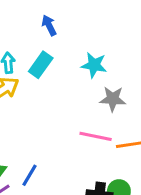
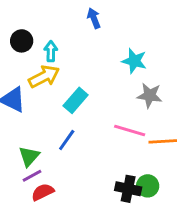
cyan rectangle: (41, 65) -> (76, 100), moved
blue line: (29, 175) -> (67, 140), moved

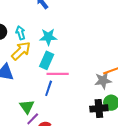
cyan star: (134, 61) -> (48, 37), moved
gray star: (150, 95) -> (103, 81), moved
pink line: (130, 130) -> (58, 74), moved

